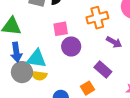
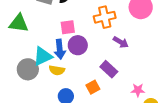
blue arrow: (16, 52) -> (60, 49), moved
cyan triangle: (37, 59) -> (43, 56), turned -35
yellow semicircle: (39, 76) -> (57, 70), moved

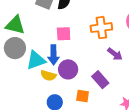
purple circle: (78, 45) -> (68, 69), moved
gray circle: (28, 69) -> (15, 48), moved
orange square: (93, 87) -> (83, 96), turned 32

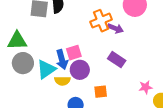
pink square: (64, 34) -> (74, 53), moved
purple arrow: (115, 54) -> (115, 28), moved
purple rectangle: (100, 80) -> (117, 60), moved

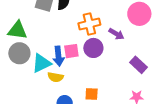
orange cross: (101, 21) -> (89, 24), moved
purple rectangle: (117, 60) -> (138, 65), moved
purple circle: (80, 70) -> (93, 48), moved

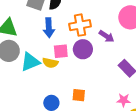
blue arrow: (58, 56) -> (49, 28), moved
yellow semicircle: (56, 77) -> (50, 63), moved

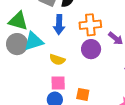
pink square: (61, 51) -> (58, 83), moved
cyan triangle: (30, 62) -> (34, 41), moved

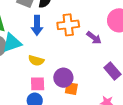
purple circle: (91, 49) -> (63, 78), moved
orange square: (83, 94) -> (71, 89), moved

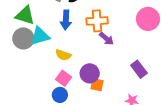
purple arrow: (94, 38) -> (106, 39), moved
pink square: (38, 84) -> (64, 78), turned 35

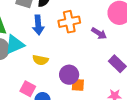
purple arrow: (106, 39) -> (99, 33), moved
pink square: (64, 78) -> (28, 89), moved

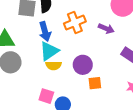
cyan triangle: (15, 44) -> (49, 51), moved
purple circle: (69, 75) -> (83, 65), moved

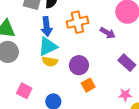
orange square: (95, 83) -> (88, 85), turned -32
pink square: (46, 96) -> (24, 91), moved

